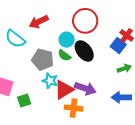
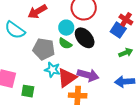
green square: (24, 100) -> (28, 91), turned 32

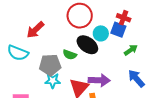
cyan circle: (66, 28) -> (101, 33), moved
cyan star: (52, 70) -> (53, 81), moved
blue arrow: (125, 82) -> (136, 78), turned 66

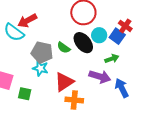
red arrow: (35, 30) -> (27, 21), moved
green arrow: (131, 50) -> (112, 59), moved
purple arrow: (99, 80) -> (100, 77), moved

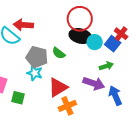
red arrow: (27, 21) -> (23, 25), turned 30
black ellipse: (83, 43) -> (80, 36), moved, turned -40
orange cross: (74, 100) -> (67, 106), turned -30

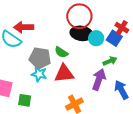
purple arrow: (94, 83) -> (99, 79), turned -85
red triangle: (58, 87) -> (64, 73), moved, turned 30

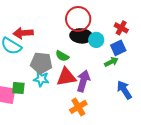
blue square: (114, 38) -> (118, 48), moved, turned 35
purple arrow: (99, 79) -> (83, 81), moved
green square: (25, 100) -> (18, 88), moved

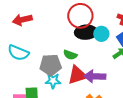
red arrow: (23, 33) -> (22, 20), moved
purple arrow: (83, 81) -> (95, 76), turned -95

